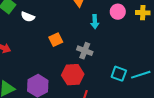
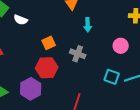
pink circle: (118, 12) -> (121, 46), moved
red hexagon: (73, 75) -> (47, 68), moved

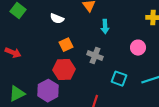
white semicircle: (21, 20) -> (57, 19), moved
cyan square: (112, 77) -> (119, 79), moved

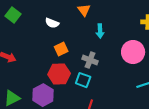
pink circle: (138, 48) -> (133, 52), size x1.5
cyan square: (119, 79) -> (83, 80), moved

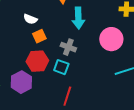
white semicircle: (52, 23) -> (30, 19), moved
cyan arrow: (100, 31) -> (78, 18), size x1.5

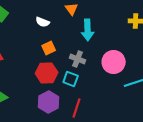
white semicircle: (30, 19) -> (43, 22), moved
pink circle: (111, 39) -> (114, 62), moved
purple hexagon: (21, 82) -> (49, 102), moved

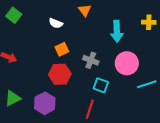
cyan arrow: (88, 30) -> (117, 31), moved
cyan square: (71, 79) -> (101, 85), moved
purple hexagon: (49, 102) -> (45, 103), moved

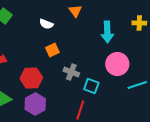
gray cross: (91, 60) -> (71, 72), moved
red hexagon: (60, 74) -> (31, 78), moved

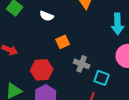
white semicircle: (46, 24) -> (47, 16), moved

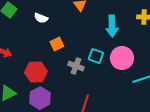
cyan square: (102, 78) -> (96, 56), moved

